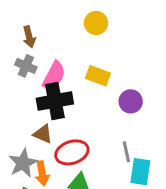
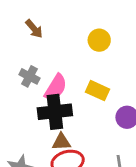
brown arrow: (29, 37) -> (34, 29), moved, turned -30
brown triangle: (43, 134) -> (61, 142), moved, turned -30

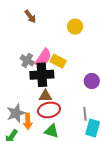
gray cross: (29, 76) -> (27, 60), moved
yellow rectangle: (98, 91) -> (58, 61), moved

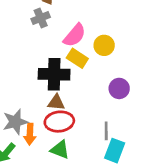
yellow circle: (75, 27) -> (104, 45), moved
pink semicircle: (43, 58) -> (75, 35), moved
gray cross: (27, 60) -> (41, 18), moved, turned 32

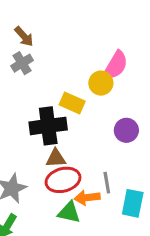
pink semicircle: (75, 35) -> (116, 65), moved
gray line: (106, 131) -> (107, 183), moved
orange arrow: (30, 134) -> (87, 198), moved, turned 90

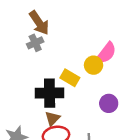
brown arrow: (24, 36) -> (39, 23), size x1.5
brown triangle: (56, 158) -> (52, 118), turned -49

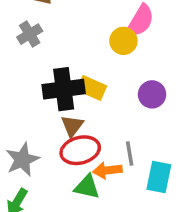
gray cross: (35, 43) -> (30, 34), moved
yellow rectangle: (70, 78) -> (92, 88), moved

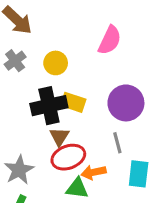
yellow circle: (123, 41) -> (56, 63), moved
purple circle: (152, 94) -> (126, 103), size x1.5
gray line: (130, 153) -> (117, 143), moved

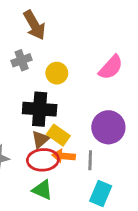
yellow rectangle: (73, 102) -> (58, 135), moved
orange arrow: (94, 172) -> (64, 156), moved

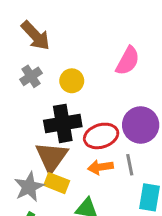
yellow rectangle: (58, 135) -> (57, 183), moved
brown triangle: (40, 139) -> (51, 157), moved, size x1.6
red ellipse: (43, 160) -> (101, 136), moved

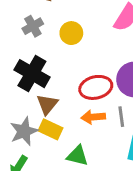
black cross: (63, 123) -> (32, 74), moved, turned 36
brown triangle: (51, 157) -> (47, 104), size x0.7

